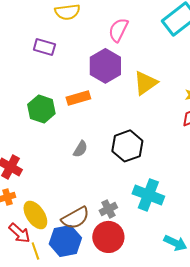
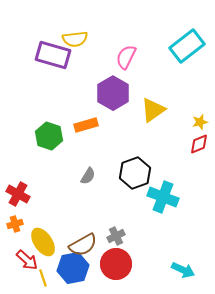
purple rectangle: (44, 47) -> (53, 55), moved, size x1.6
cyan cross: (148, 195) -> (163, 197), moved

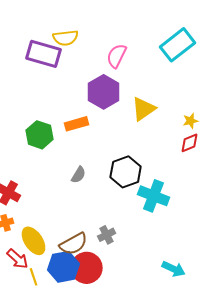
red circle: (116, 264) -> (87, 268), moved

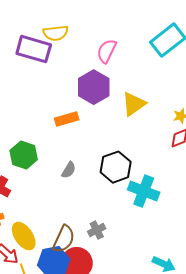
green hexagon: (40, 135) -> (24, 155), moved
brown semicircle: (74, 244) -> (64, 239), turned -36

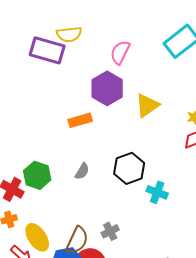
green hexagon: (24, 155) -> (37, 175), moved
cyan cross: (144, 191) -> (157, 192), size x0.7

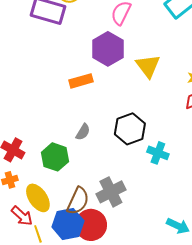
yellow triangle: (147, 105) -> (148, 66), turned -32
green hexagon: (37, 175) -> (55, 157), moved
gray cross: (110, 231) -> (111, 192), size x1.6

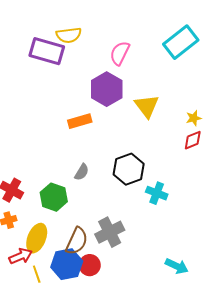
yellow ellipse: (38, 198) -> (37, 238), turned 56
red arrow: (22, 216) -> (21, 256), turned -65
red circle: (91, 225) -> (90, 265), size x0.7

